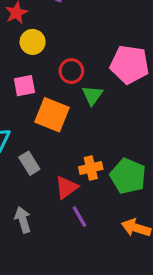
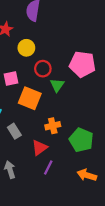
yellow circle: (33, 42) -> (26, 48), moved
orange cross: (91, 168) -> (53, 126), moved
purple line: (79, 217) -> (48, 167), turned 56

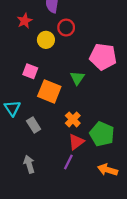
red circle: (43, 69) -> (66, 28), moved
pink square: (11, 79) -> (30, 71), turned 32
orange cross: (53, 126) -> (73, 119), turned -32
red triangle: (40, 148) -> (76, 142), moved

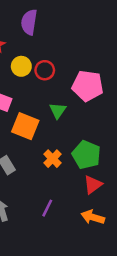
red circle: (66, 28) -> (45, 70), moved
green pentagon: (102, 134) -> (86, 155), moved
red triangle: (76, 142) -> (93, 185), moved

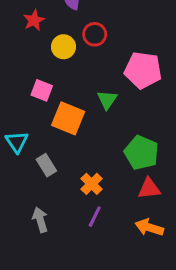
red circle: (45, 70) -> (95, 34), moved
orange cross: (53, 159) -> (92, 184), moved
red triangle: (93, 185) -> (149, 189), turned 30

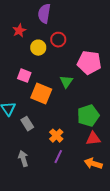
green pentagon: (141, 153) -> (88, 116), turned 30

